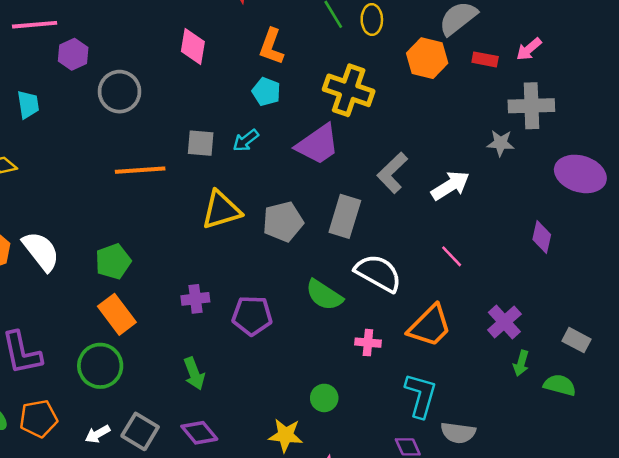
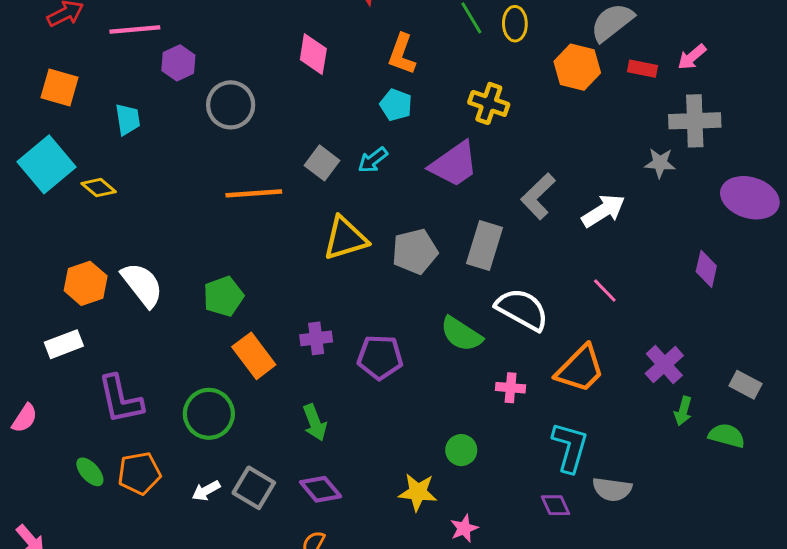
yellow cross: (349, 90) -> (489, 103), size x0.7
gray square: (201, 143) -> (322, 163), turned 32
orange rectangle: (117, 314) -> (254, 356), moved

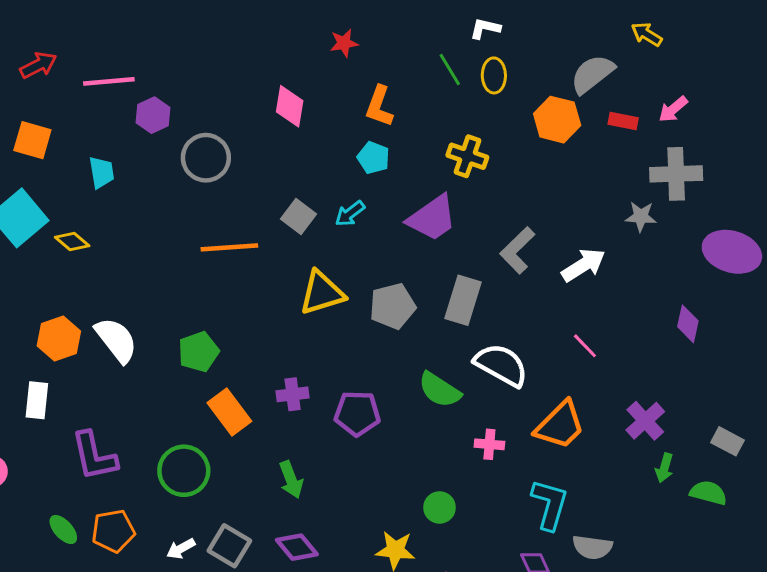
white rectangle: (64, 344) -> (37, 400), turned -63

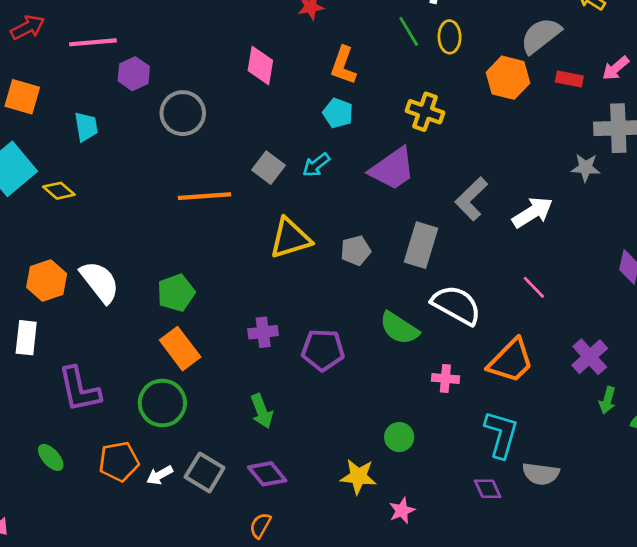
gray pentagon: (392, 306) -> (356, 251), size x0.7
orange rectangle: (229, 412) -> (180, 349), moved
orange pentagon: (113, 531) -> (119, 462), moved

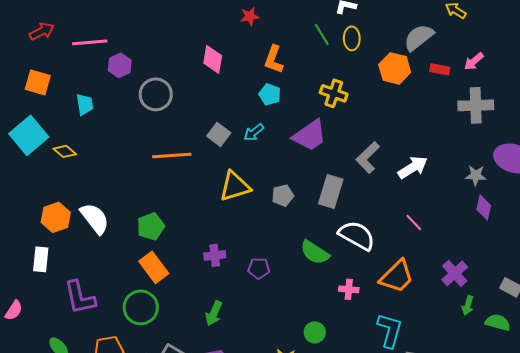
gray star: (586, 168) -> (476, 175), moved
purple pentagon: (323, 350) -> (259, 268), size x0.7
green arrow: (262, 411) -> (214, 313), turned 45

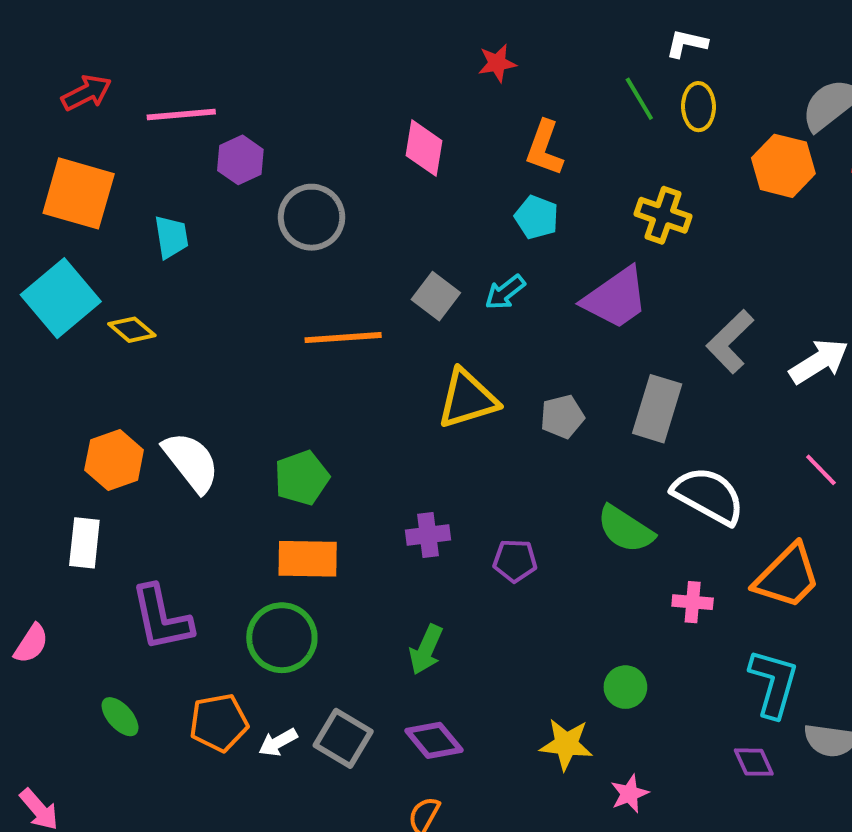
orange square: (38, 82) -> (79, 193), size x1.4
orange rectangle: (154, 267) -> (308, 559), turned -52

